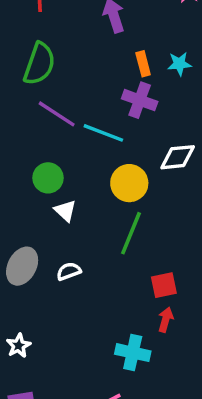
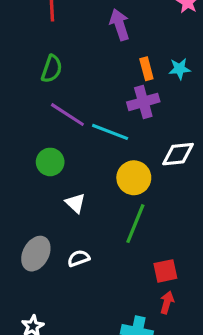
green semicircle: (39, 64) -> (52, 69), size x0.7
purple cross: (140, 100) -> (143, 102), turned -36
green circle: (48, 178) -> (50, 162), moved

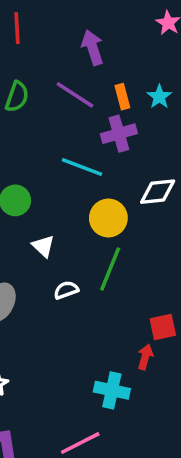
cyan star: (180, 69) -> (159, 97), turned -30
purple line: (67, 115) -> (75, 95), moved
white semicircle: (79, 258) -> (66, 290), moved
red square: (165, 271) -> (163, 327), moved

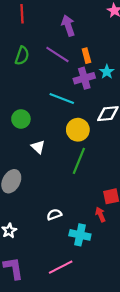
cyan star: (159, 97) -> (107, 72), moved
white semicircle: (66, 290) -> (54, 215), moved
red arrow: (145, 357) -> (100, 215), turned -40

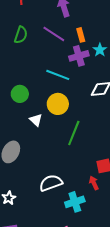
yellow circle: (78, 130) -> (58, 104), moved
white semicircle: (54, 215) -> (51, 183), size x1.6
cyan cross: (80, 235) -> (75, 202), turned -30

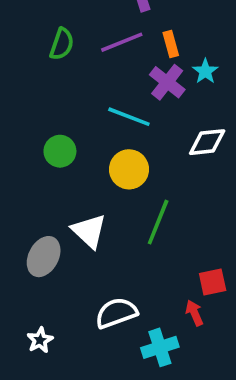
purple line: (54, 34) -> (122, 42), turned -55
purple cross: (79, 56) -> (167, 82), turned -36
white triangle: (36, 120) -> (89, 231), moved, size x1.5

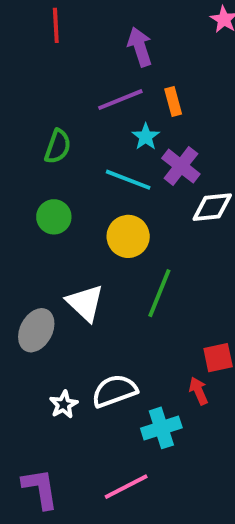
green semicircle: (62, 44) -> (58, 146), moved
cyan star: (205, 71) -> (146, 137), moved
purple cross: (167, 82) -> (181, 166), moved
white star: (40, 340) -> (64, 405), moved

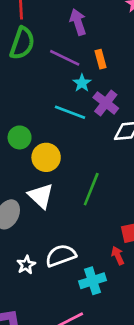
purple line: (120, 100) -> (65, 58), turned 48
green semicircle: (58, 146) -> (22, 43), moved, size x1.4
yellow circle: (128, 236) -> (46, 157), moved

